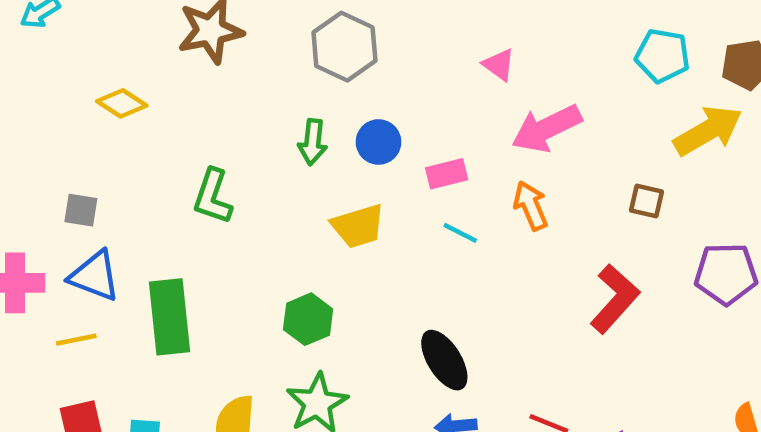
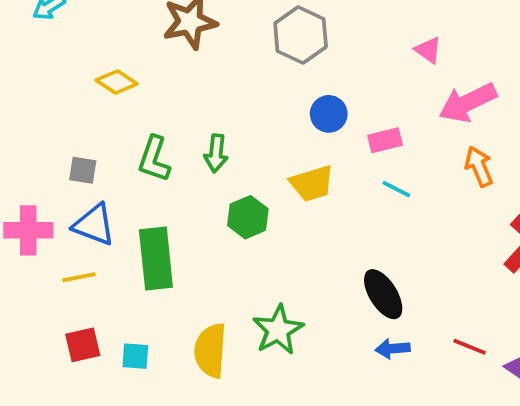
green arrow: (313, 142) -> (216, 153), moved
green L-shape: (213, 197) -> (154, 159), moved
orange arrow: (531, 206) -> (479, 166), moved
green hexagon: (308, 319) -> (248, 217), moved

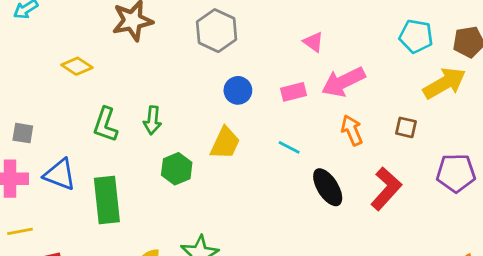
pink rectangle: (385, 140) -> (293, 92), moved
gray square: (83, 170) -> (23, 133), moved
yellow trapezoid: (312, 183) -> (225, 143), turned -48
yellow line: (79, 277) -> (20, 231), moved
black ellipse: (383, 294) -> (328, 187), moved

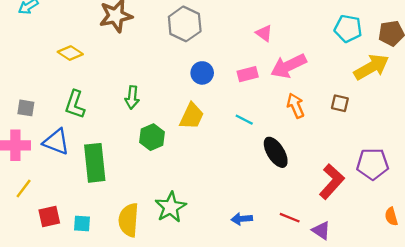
green L-shape: (105, 125) -> (75, 104), moved
purple pentagon: (456, 173) -> (373, 164), moved
red L-shape: (386, 189) -> (332, 181), moved
yellow line: (20, 231) -> (24, 188), turned -42

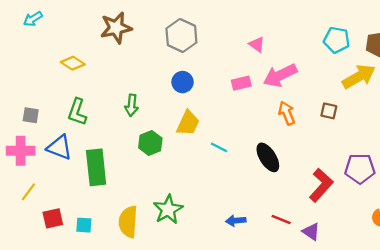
blue circle: (202, 73) -> (183, 82), moved
cyan line: (244, 120) -> (219, 147), moved

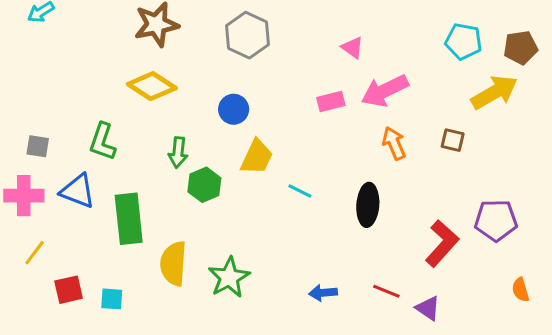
yellow diamond: (73, 63) -> (152, 86), moved, size x1.4
blue circle: (183, 82) -> (234, 109), moved
green arrow: (132, 105) -> (178, 152), moved
black ellipse: (268, 157) -> (368, 205), turned 36
yellow semicircle: (128, 222) -> (173, 263), moved

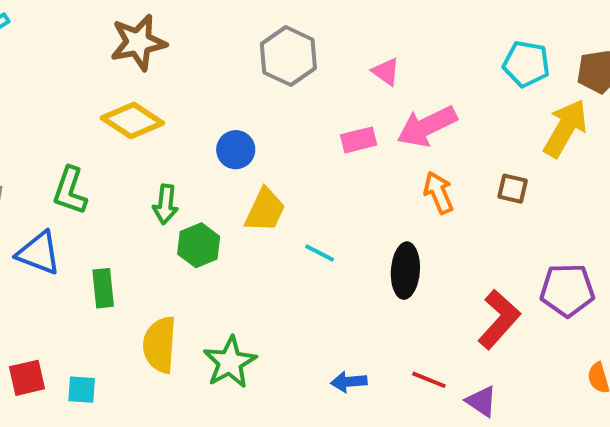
gray hexagon: (247, 35) -> (288, 56), moved
yellow arrow: (494, 92) -> (565, 128), turned -30
green rectangle: (129, 219) -> (103, 288), size x0.6

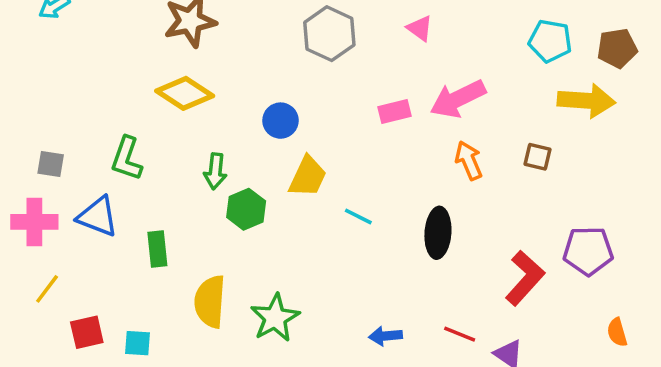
pink triangle: (386, 72) -> (420, 28), moved
yellow arrow: (565, 128) -> (586, 101), turned 64

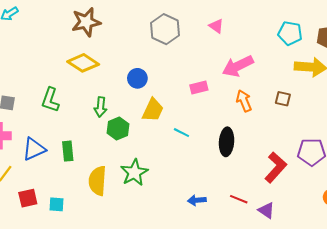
pink rectangle: (395, 112) -> (199, 88), moved
blue triangle: (98, 216) -> (34, 149), moved, turned -45
green star: (275, 318) -> (134, 173), moved

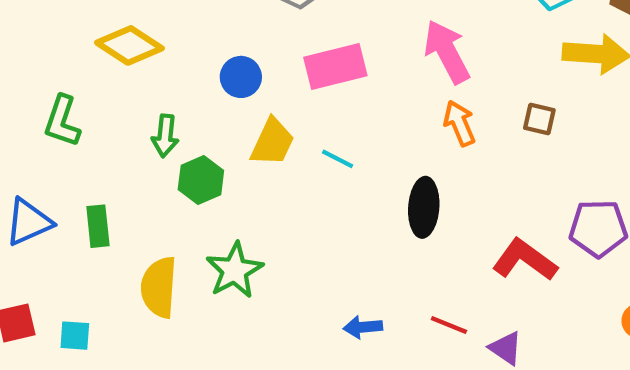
pink arrow: (238, 66) -> (447, 52), turned 88
pink rectangle: (199, 88) -> (335, 66), moved, size x1.6
cyan line: (181, 133) -> (338, 159), moved
red L-shape: (276, 167) -> (525, 260), turned -96

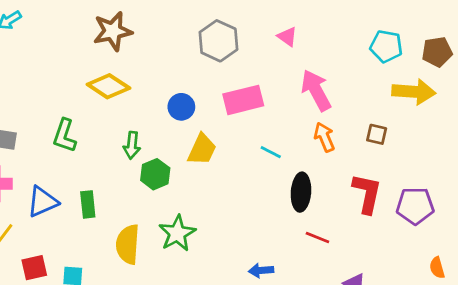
cyan line: (338, 159) -> (271, 152), moved
red L-shape: (525, 260) -> (367, 193), moved, turned 66
red line: (449, 325) -> (317, 237), moved

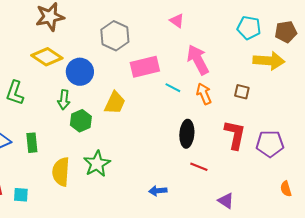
gray hexagon: (218, 41) -> (115, 36), moved
blue circle: (181, 107) -> (80, 72), moved, size x1.4
cyan line: (271, 152) -> (173, 88), moved

